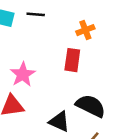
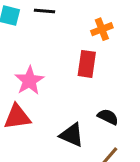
black semicircle: (91, 106) -> (108, 117), size x0.6

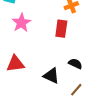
pink star: (29, 81) -> (21, 23), moved

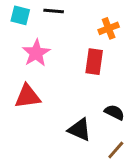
red triangle: (15, 64) -> (28, 96), moved

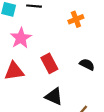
red rectangle: (94, 62) -> (49, 63), moved, turned -36
black semicircle: (114, 112) -> (87, 64), moved

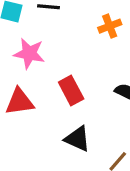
pink star: (21, 38) -> (29, 53), turned -30

